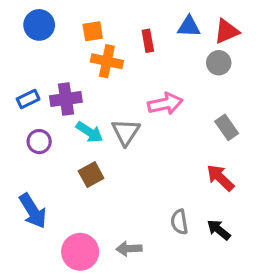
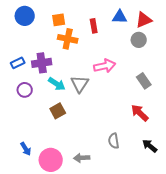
blue arrow: (33, 211) -> (26, 149), moved, size x0.6
black arrow: (219, 230) -> (150, 146), moved

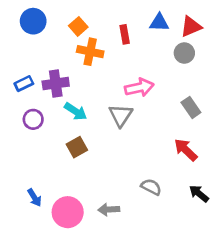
orange square: (59, 20) -> (78, 26), turned -32
gray triangle: (80, 84) -> (121, 115), moved
gray semicircle: (114, 141) -> (151, 187), turned 126

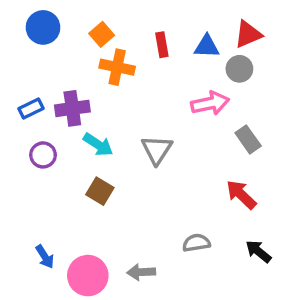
blue triangle: (159, 23) -> (207, 46), moved
pink arrow: (139, 87) -> (210, 103), moved
brown square: (77, 147) -> (100, 191), turned -30
gray semicircle: (151, 187) -> (196, 243), turned -36

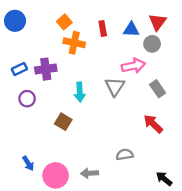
blue circle: (43, 27) -> (15, 21), moved
red triangle: (248, 34) -> (158, 22), turned -30
cyan arrow: (98, 145) -> (80, 92), moved, turned 54
gray triangle: (157, 150) -> (115, 87), moved
black arrow: (258, 251) -> (164, 179), moved

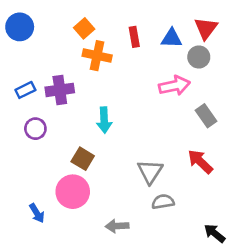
gray triangle: (115, 87) -> (150, 172), moved
pink circle: (56, 175) -> (73, 192), moved

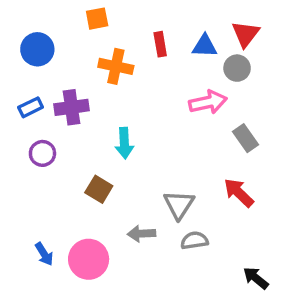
blue circle: (20, 27) -> (37, 49), moved
orange square: (84, 28) -> (97, 19), moved, turned 30
pink circle: (73, 192) -> (89, 259), moved
gray arrow: (117, 226) -> (141, 234), moved

